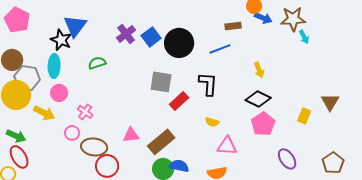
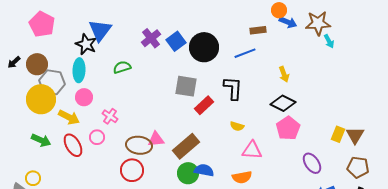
brown triangle: (330, 102) -> (355, 135), moved
yellow rectangle: (304, 116) -> (338, 134), moved
brown ellipse: (94, 147) -> (139, 145), moved
red ellipse: (19, 157) -> (73, 145), moved
brown pentagon: (333, 163) -> (358, 167), turned -30

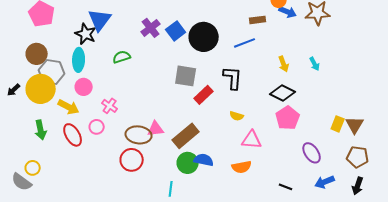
cyan arrow: (329, 41) -> (315, 64), moved
black arrow: (14, 62) -> (14, 90), moved
green arrow: (41, 140) -> (41, 130), turned 54

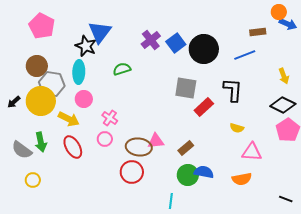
pink circle: (97, 127) -> (105, 139), moved
brown rectangle: (186, 136) -> (186, 148), size x0.6
gray semicircle: (22, 182) -> (22, 150), moved

